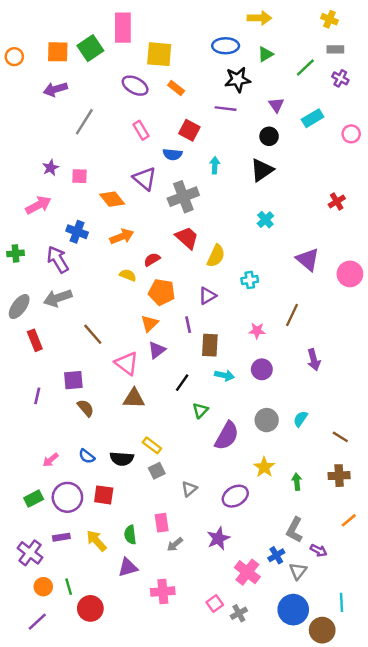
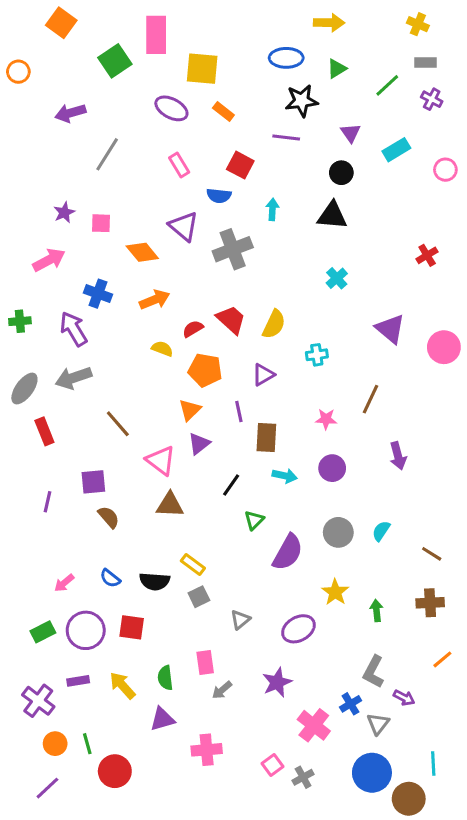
orange square: (58, 52) -> (61, 23), moved, turned 35
black triangle: (262, 170) -> (332, 216), turned 40
red trapezoid: (187, 238) -> (231, 320), moved

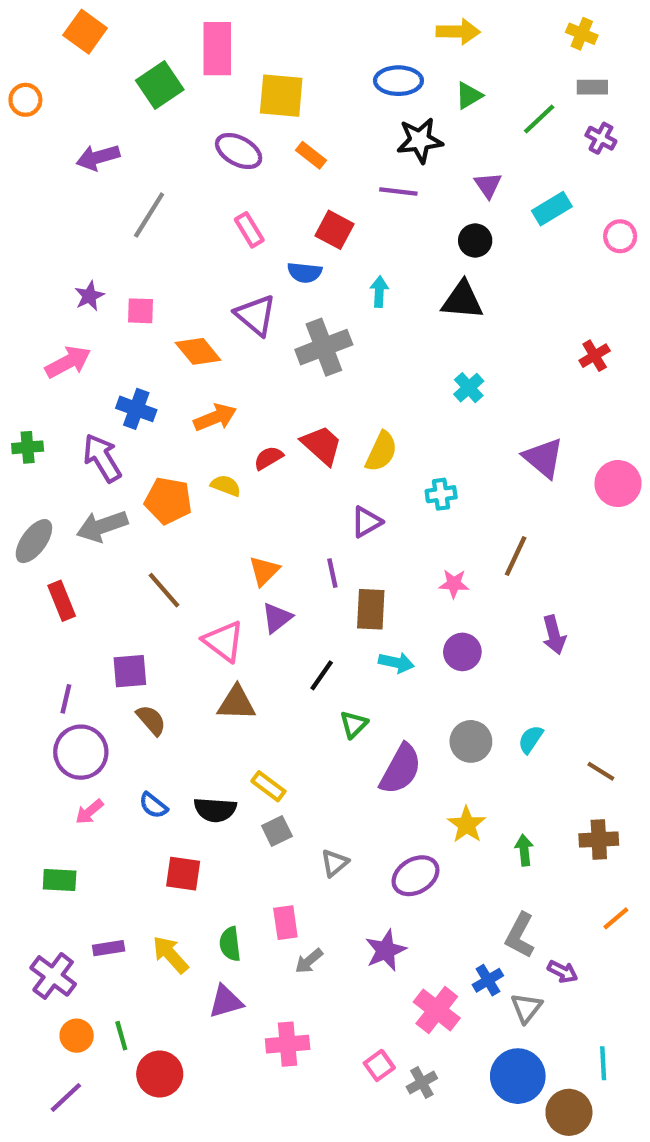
orange pentagon: (205, 370) -> (168, 501), moved
purple circle: (86, 630) -> (81, 752), moved
green rectangle: (43, 632) -> (60, 880), turned 30

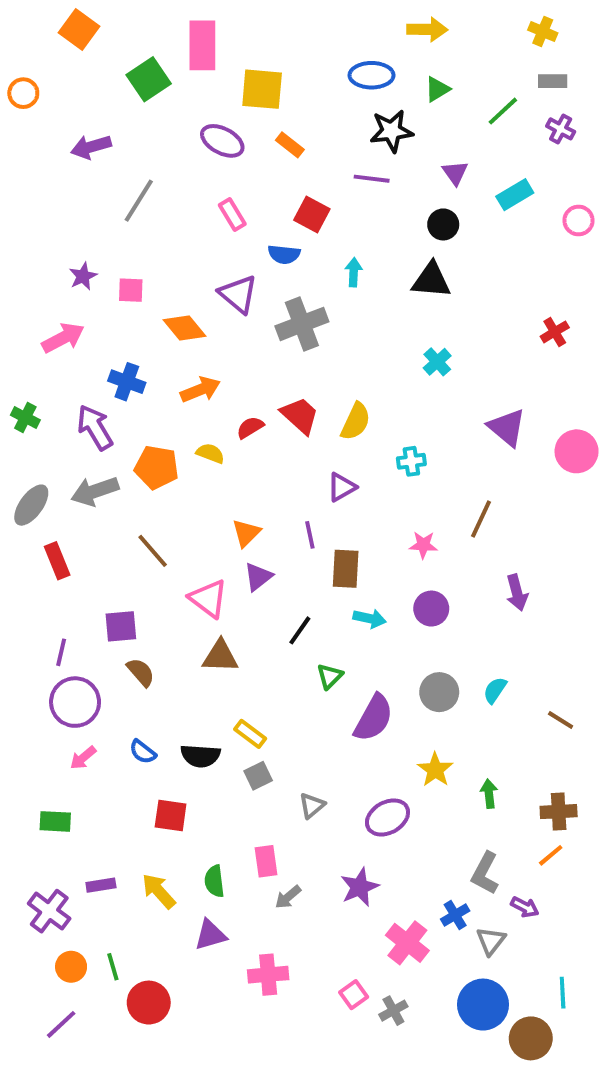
green cross: (28, 447) -> (25, 418), turned 32
brown cross: (599, 839) -> (559, 812), moved
orange line: (616, 918) -> (551, 855), moved

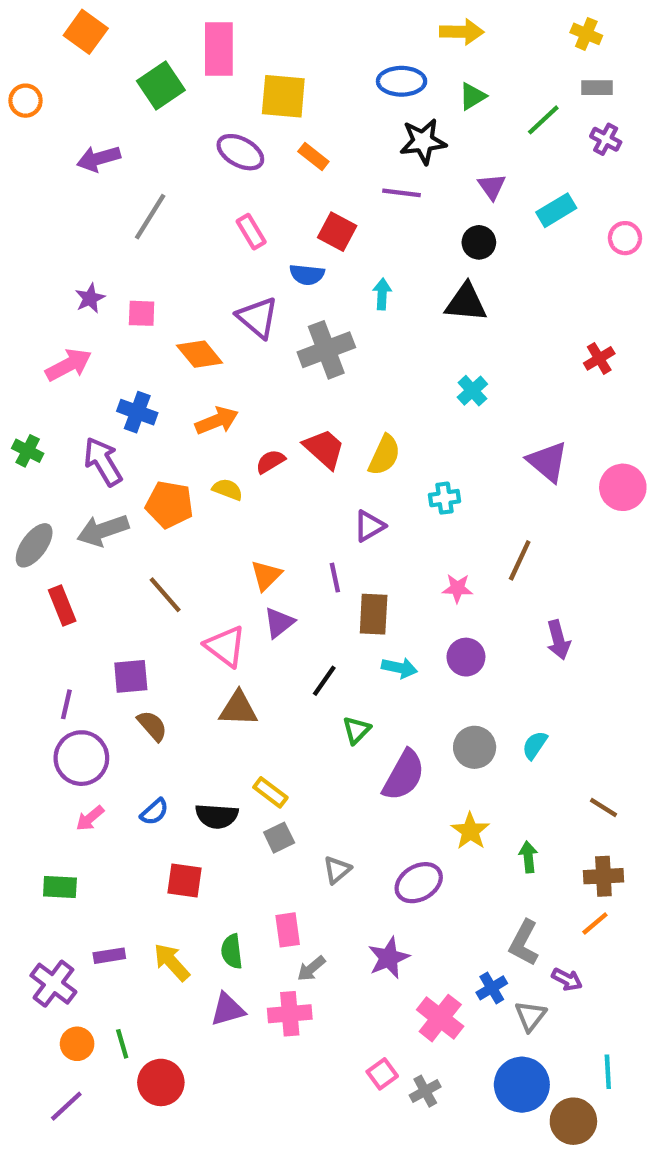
brown line: (561, 720) -> (603, 807), moved
blue semicircle: (143, 752) -> (154, 812), turned -80
pink cross: (268, 975) -> (290, 1014), moved

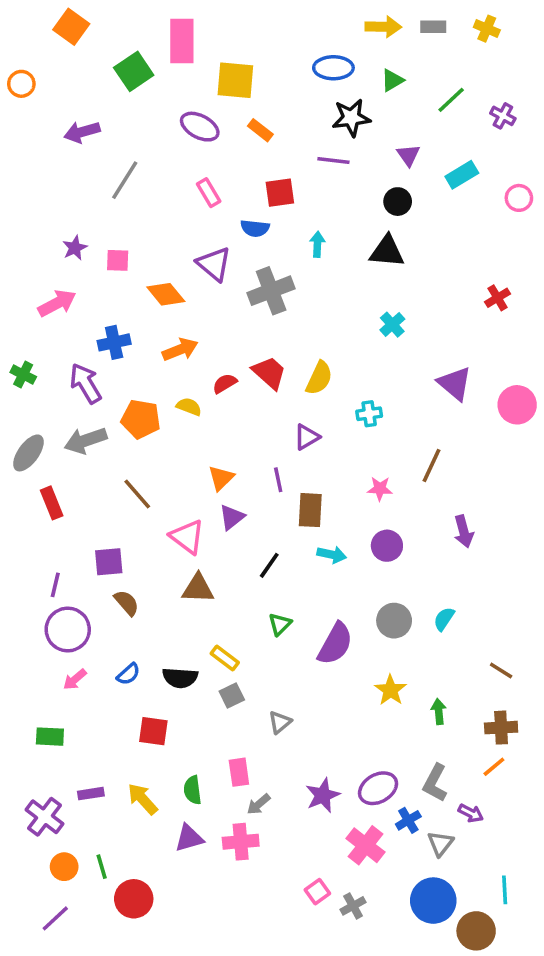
gray rectangle: (597, 88) -> (433, 27), moved
red square: (337, 232) -> (280, 193), turned -36
blue cross: (137, 412) -> (114, 342), turned -32
green triangle: (356, 730) -> (280, 624), moved
purple ellipse: (419, 883) -> (378, 788), moved

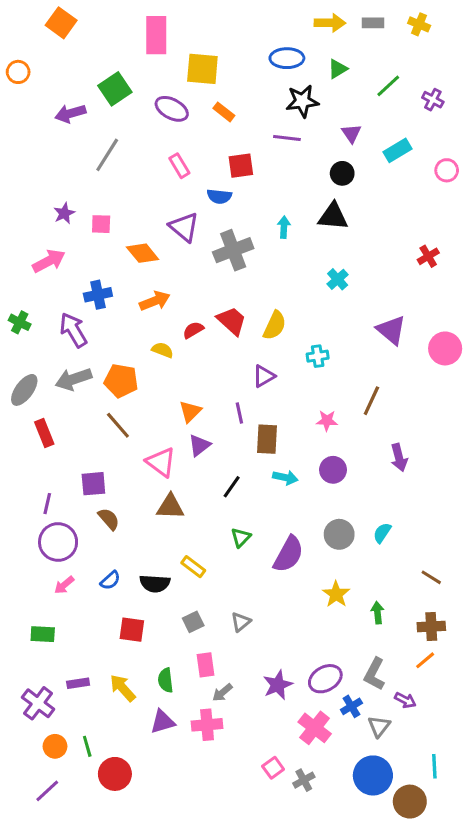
green square: (134, 71) -> (115, 89), moved
cyan arrow: (317, 244) -> (284, 227), moved
orange pentagon: (141, 419) -> (121, 381), moved
gray square: (232, 695) -> (193, 622), moved

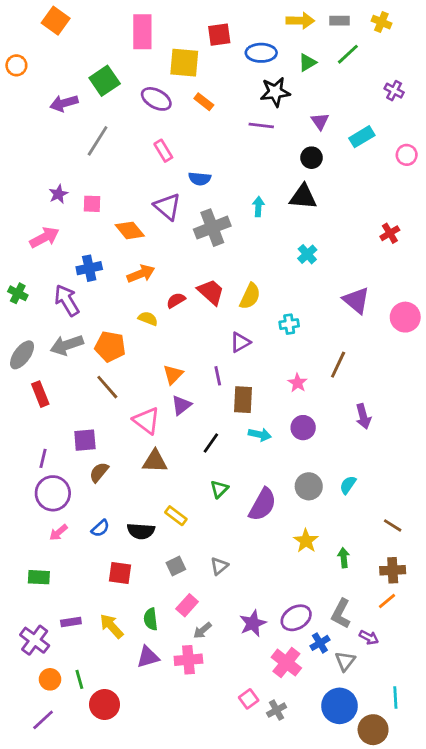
green line: (388, 86) -> (348, 54), moved
red square: (241, 166) -> (219, 35), moved
pink star: (327, 421) -> (298, 383), turned 30
brown semicircle: (109, 519) -> (99, 472), turned -100
pink rectangle: (206, 665) -> (187, 605), turned 50

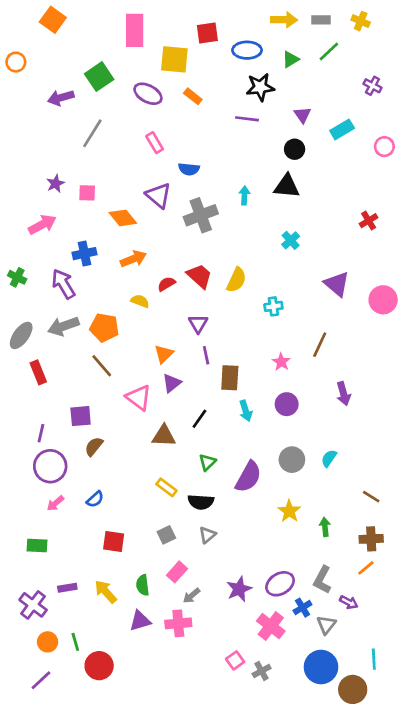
purple triangle: (240, 342) -> (198, 324), moved, turned -30
cyan arrow: (260, 435) -> (246, 411), turned 60
brown triangle: (155, 461) -> (164, 436), moved
black semicircle: (141, 531) -> (201, 502), moved

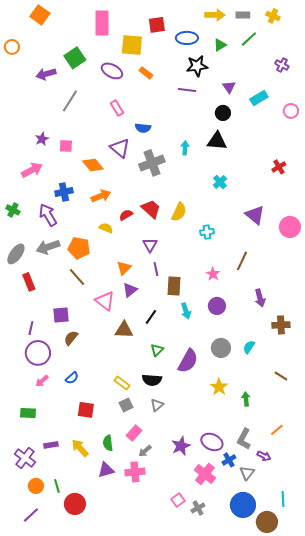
yellow rectangle: (166, 487) -> (122, 383), moved
brown cross: (371, 539) -> (281, 325), moved
purple ellipse: (280, 584) -> (212, 442), turned 55

